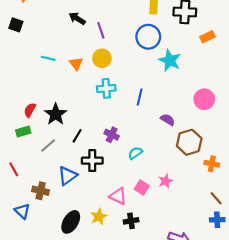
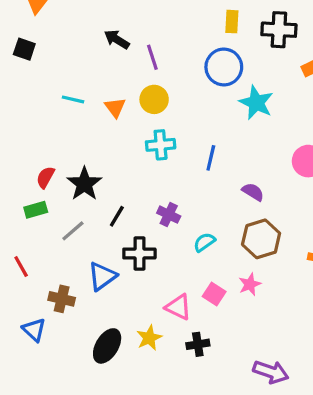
brown hexagon: (189, 142) -> (261, 239), moved

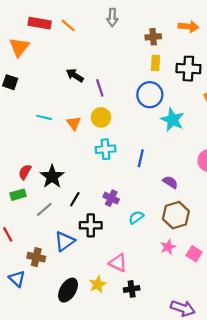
pink square: (214, 294) -> (194, 254), moved

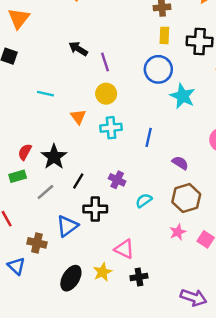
orange triangle: (74, 123) -> (78, 117), moved

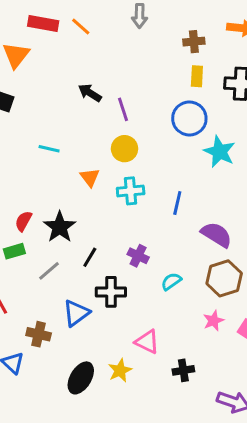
purple semicircle: (180, 163) -> (217, 235), size x1.5
black cross: (139, 277) -> (183, 370), moved

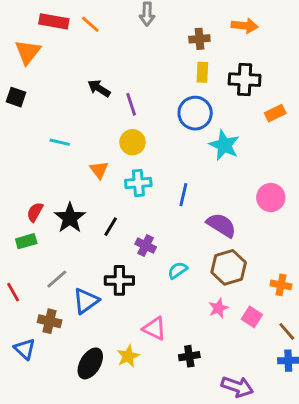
black line: (90, 257) -> (111, 227), moved
gray line: (49, 271) -> (57, 279), moved

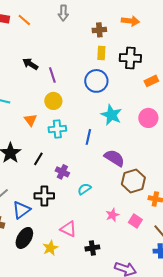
cyan star: (224, 145) -> (111, 115), moved
pink circle: (271, 198) -> (148, 118), moved
brown hexagon: (229, 267) -> (133, 181), moved
black ellipse: (90, 363) -> (24, 238), moved

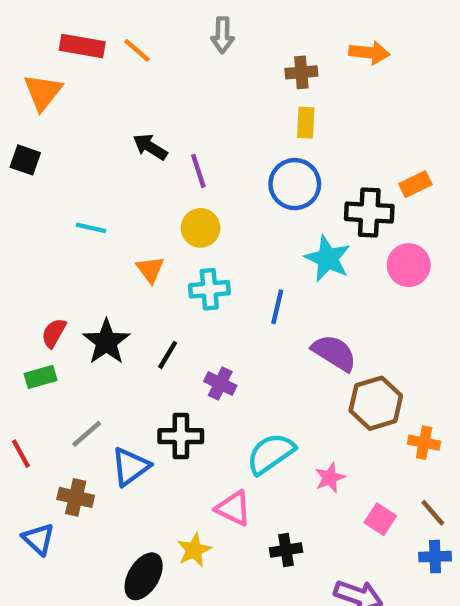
black cross: (130, 58) -> (369, 213), moved
cyan semicircle: (84, 189) -> (271, 454), moved, size x1.6
pink square: (135, 221) -> (380, 519), moved
black ellipse: (24, 238) -> (144, 576), moved

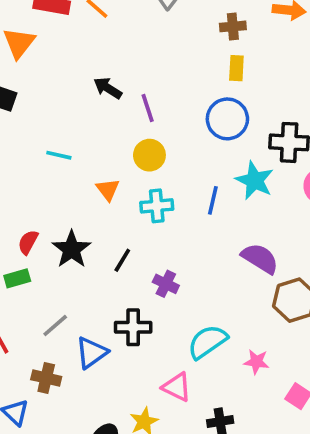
blue line: (277, 307) -> (213, 200), moved
pink star: (330, 478) -> (256, 362), turned 30

